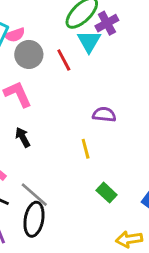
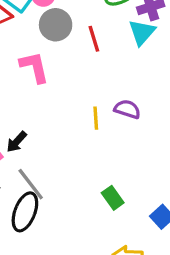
cyan triangle: (89, 41) -> (142, 32), moved
black arrow: (23, 137) -> (17, 142), moved, turned -120
yellow line: (86, 149) -> (96, 118), moved

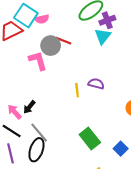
gray circle: (56, 25) -> (51, 46), moved
red line: (94, 39) -> (63, 41), moved, turned -49
green rectangle: (113, 198) -> (90, 138), size x1.5

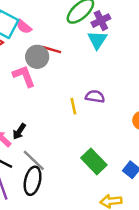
pink semicircle: (42, 19) -> (24, 27), turned 56

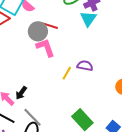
pink L-shape: (24, 76) -> (45, 48), moved
yellow line: (73, 106) -> (67, 73), turned 40

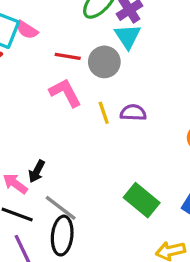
gray circle: (38, 31) -> (104, 62), moved
yellow line: (67, 73) -> (104, 113), moved, turned -40

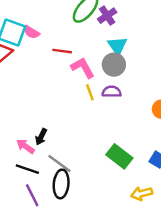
cyan triangle: (128, 36) -> (117, 46), moved
gray circle: (104, 62) -> (114, 65), moved
pink L-shape: (65, 93) -> (83, 68), moved

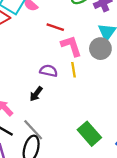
purple semicircle: (112, 92) -> (49, 71), moved
black arrow: (41, 137) -> (36, 94), moved

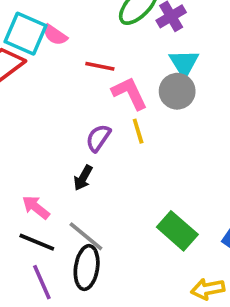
purple semicircle: (49, 71) -> (98, 138), turned -60

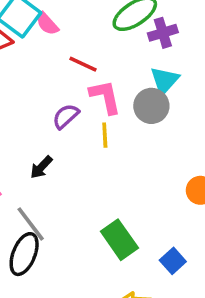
purple semicircle: (98, 138) -> (66, 116), moved

